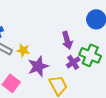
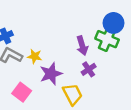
green cross: (90, 55) -> (107, 39), moved

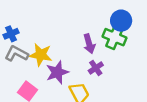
yellow star: (35, 56) -> (41, 55), size x1.5

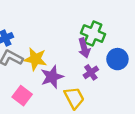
blue circle: (121, 21) -> (117, 59), moved
green cross: (114, 37) -> (93, 34), moved

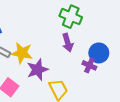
green cross: (93, 34) -> (71, 17), moved
purple cross: (91, 72) -> (89, 65), moved, turned -32

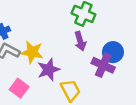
purple cross: (89, 65) -> (103, 65), size x1.5

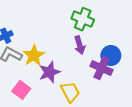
yellow star: (32, 52) -> (34, 56), turned 30

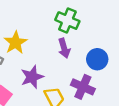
yellow star: (34, 56) -> (15, 43), moved
purple cross: (101, 68) -> (83, 87), moved

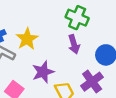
purple cross: (83, 87) -> (92, 82), turned 30

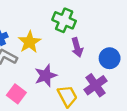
green cross: (77, 18) -> (64, 20), moved

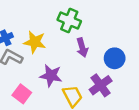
yellow star: (29, 42) -> (35, 42), turned -30
purple star: (46, 76) -> (51, 76), turned 30

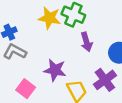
yellow star: (35, 42) -> (50, 18), moved

